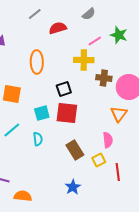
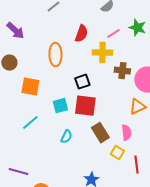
red semicircle: (58, 28) -> (81, 34), moved, turned 126
orange triangle: (119, 114) -> (137, 107), turned 30
cyan semicircle: (38, 139) -> (66, 137), moved, turned 32
brown rectangle: (75, 150) -> (100, 133), moved
yellow square: (99, 160) -> (117, 153), turned -32

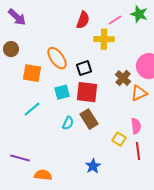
orange ellipse: (55, 55) -> (57, 58), moved, turned -35
brown cross: (122, 71) -> (123, 78), moved, turned 35
brown rectangle: (100, 133) -> (89, 119), moved
pink semicircle: (126, 133) -> (136, 126), moved

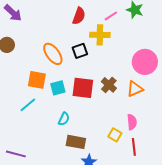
black square: (84, 68) -> (80, 51), moved
orange square: (32, 73) -> (37, 80), moved
brown cross: (123, 78) -> (109, 85), moved
brown rectangle: (89, 119) -> (76, 142), moved, turned -48

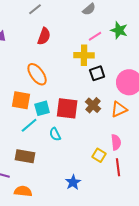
red semicircle: (79, 16) -> (44, 36), moved
black square: (80, 51) -> (97, 73), moved
cyan line: (28, 105) -> (29, 125), moved
cyan semicircle: (64, 119) -> (55, 134), moved, turned 128
brown rectangle: (76, 142) -> (25, 156), moved

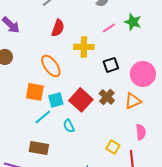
yellow cross: (84, 55) -> (84, 47), moved
red square: (67, 108) -> (81, 100), turned 35
pink semicircle: (116, 142) -> (141, 132), moved

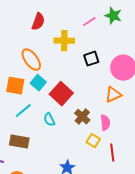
brown cross: (107, 97) -> (82, 117), moved
cyan square: (56, 100) -> (38, 83), moved, turned -35
pink semicircle: (141, 132) -> (105, 123), moved

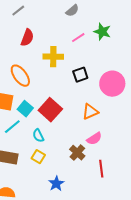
cyan square: (38, 83) -> (25, 109), moved
orange triangle: (113, 95) -> (90, 112), moved
brown cross: (82, 117) -> (77, 153), moved
pink semicircle: (105, 123) -> (94, 139), turned 63
yellow square: (93, 141) -> (38, 157), moved

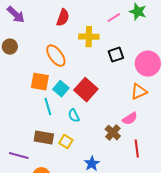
orange triangle: (90, 112) -> (139, 92), moved
cyan line: (12, 127) -> (48, 107), turned -66
yellow square: (38, 157) -> (66, 142), moved

